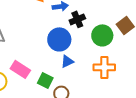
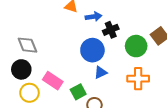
green square: (45, 80) -> (78, 92), turned 35

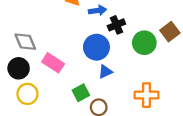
orange cross: (138, 79) -> (147, 95), moved
pink rectangle: (53, 81) -> (53, 63), moved

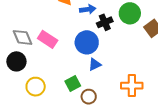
green circle: (144, 43) -> (130, 13), moved
pink rectangle: (53, 63) -> (48, 39), moved
yellow circle: (27, 94) -> (36, 87), moved

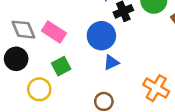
green square: (73, 84) -> (61, 66), moved
orange cross: (132, 86) -> (156, 88), turned 30

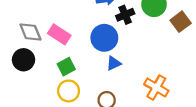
yellow circle: (39, 89) -> (69, 91), moved

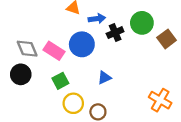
blue circle: (104, 38) -> (82, 44), moved
orange cross: (156, 87) -> (160, 100), moved
yellow circle: (69, 91) -> (73, 103), moved

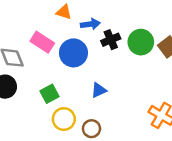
green circle: (142, 23) -> (141, 42), moved
pink rectangle: (54, 51) -> (42, 42), moved

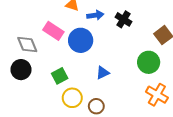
black cross: (111, 40) -> (123, 19), moved, turned -35
green circle: (141, 42) -> (149, 62), moved

